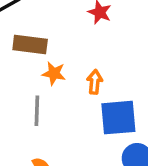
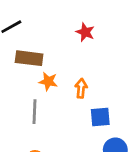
blue square: (118, 118) -> (100, 117), size x0.7

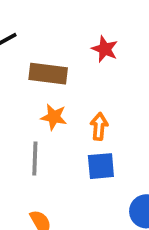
brown rectangle: (29, 58) -> (48, 74), moved
blue square: (100, 117) -> (101, 166), moved

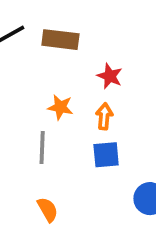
red star: (105, 49) -> (110, 76), moved
brown rectangle: (48, 74) -> (60, 40), moved

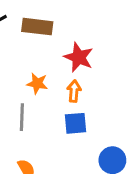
red star: (110, 76) -> (79, 57), size x1.4

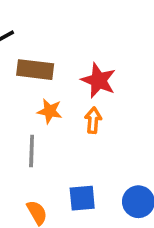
brown rectangle: (37, 27) -> (35, 70), moved
blue square: (76, 123) -> (82, 198), moved

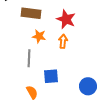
blue square: (82, 198) -> (51, 76), moved

